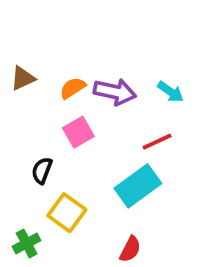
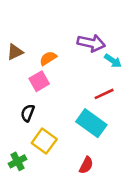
purple arrow: (115, 92) -> (91, 43), moved
pink square: (78, 132) -> (39, 81), moved
cyan rectangle: (138, 186) -> (91, 123), turned 72

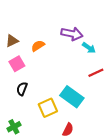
pink square: (39, 81) -> (17, 64), moved
red line: (104, 94) -> (96, 73), moved
yellow square: (44, 141) -> (48, 108), moved, turned 30

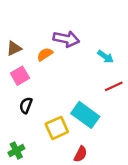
purple arrow: (72, 34) -> (66, 39), moved

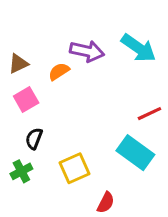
cyan arrow: (105, 57) -> (138, 48), moved, size x1.6
cyan rectangle: (85, 115) -> (135, 153), moved
green cross: (16, 151) -> (21, 171), moved

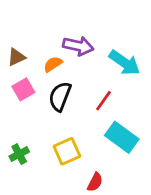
cyan arrow: (138, 48) -> (125, 63), moved
red line: (149, 114) -> (103, 101), moved, turned -30
black semicircle: (34, 139) -> (60, 96), moved, size x1.5

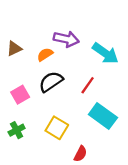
pink square: (23, 89) -> (20, 95), moved
black semicircle: (60, 96) -> (51, 82), turned 35
yellow square: (67, 151) -> (57, 128), turned -35

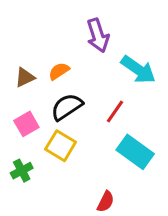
purple arrow: (66, 39) -> (98, 35), moved, turned 60
brown triangle: (14, 49) -> (25, 77), moved
yellow square: (57, 128) -> (61, 146), moved

